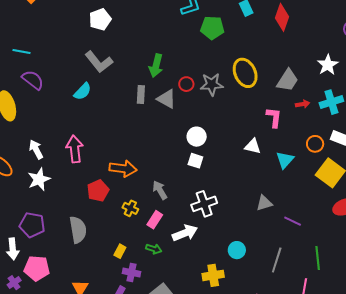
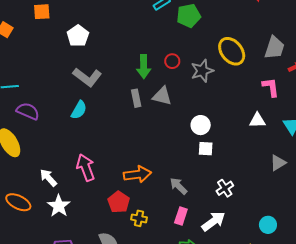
red circle: (186, 84) -> (172, 61), moved
gray triangle: (264, 203) -> (278, 163), moved
white cross: (204, 204) -> (225, 188), size x0.7
yellow cross: (130, 208) -> (139, 218), moved

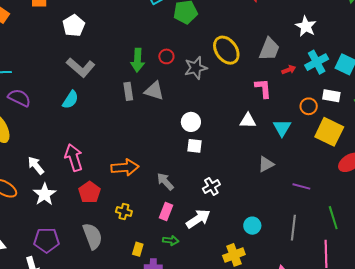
red pentagon: (119, 202) -> (90, 192), moved

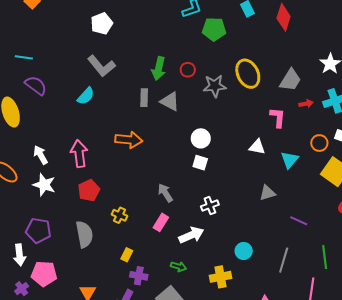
orange arrow: (125, 167) -> (129, 140), moved
white star: (45, 194) -> (44, 185), turned -30
green arrow: (171, 240) -> (179, 267), moved

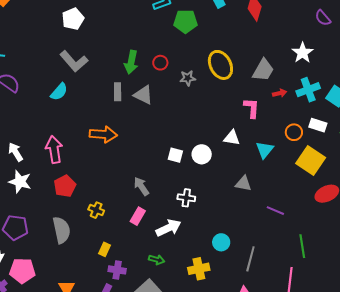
gray star: (215, 86) -> (188, 78), size x0.7
white circle: (201, 138) -> (202, 154), moved
gray triangle: (267, 193) -> (243, 184), turned 30
white cross: (210, 206) -> (186, 198), turned 30
gray line: (284, 260) -> (250, 259), moved

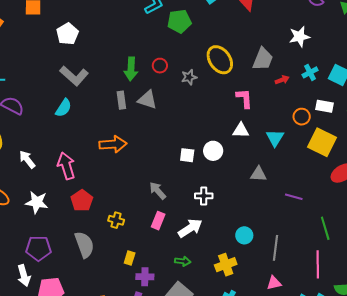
white star: (303, 53) -> (300, 37), turned 30
cyan cross: (308, 90) -> (310, 72), size x0.7
pink L-shape: (252, 108) -> (244, 98), moved
white arrow: (16, 152) -> (27, 159), moved

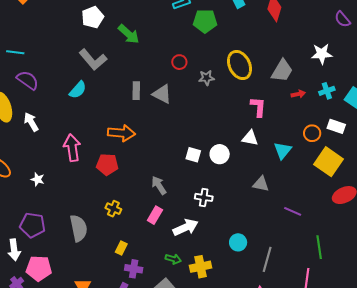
green arrow: (131, 69) -> (129, 34), moved, turned -60
white arrow: (27, 159) -> (31, 122), moved
red pentagon: (82, 201) -> (107, 164), moved, turned 30
white star: (37, 202) -> (38, 179), size x0.6
yellow cross: (226, 265) -> (201, 267), moved

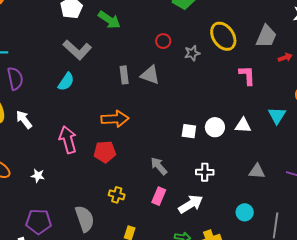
purple semicircle: (28, 80) -> (15, 79), turned 50
white triangle: (250, 138) -> (243, 125), moved
gray triangle: (261, 184) -> (257, 171), moved

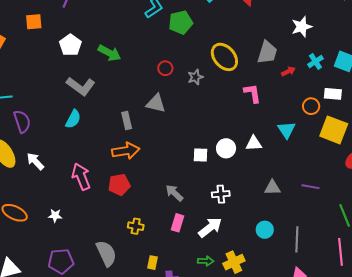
gray rectangle: (124, 75) -> (127, 121), moved

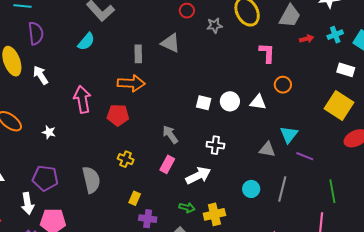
orange circle: (311, 106) -> (283, 85), moved
cyan triangle: (286, 130) -> (289, 134), moved
gray line: (297, 239) -> (282, 189), moved

